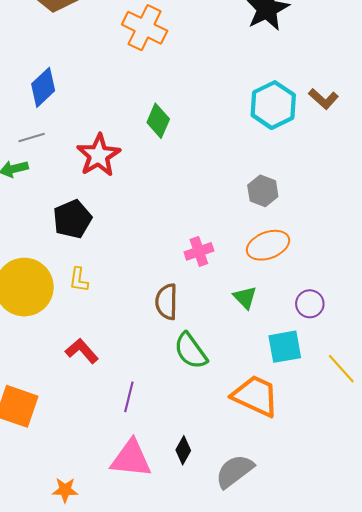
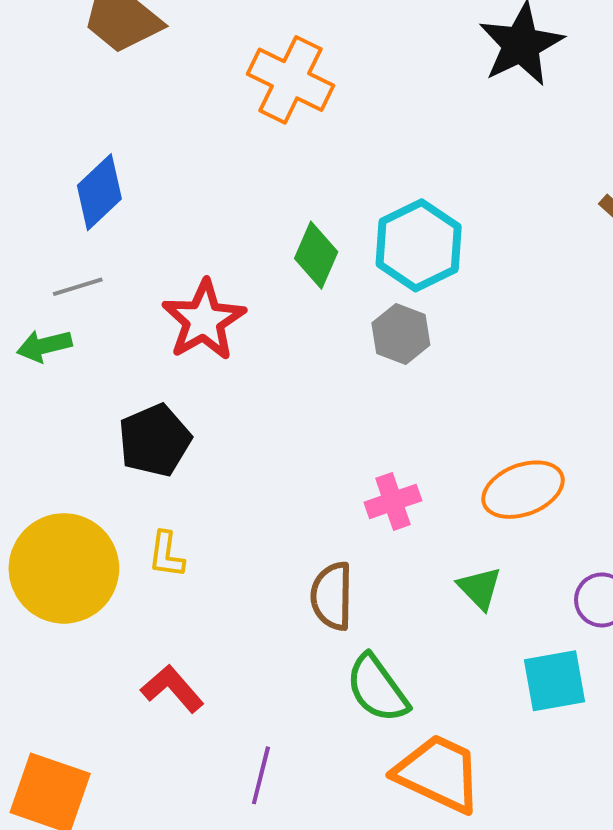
cyan hexagon: (273, 105) -> (419, 245), moved
gray hexagon: (263, 191) -> (401, 334), moved
orange trapezoid: (255, 396) -> (438, 773), moved

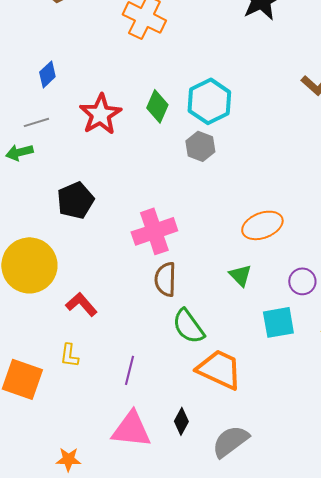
blue diamond: (99, 192) -> (47, 74), size x0.7
red star: (204, 320) -> (100, 114), moved
pink cross: (393, 501) -> (154, 231), moved, size x1.6
yellow L-shape: (166, 555) -> (69, 355), moved
red L-shape: (172, 689) -> (81, 304), moved

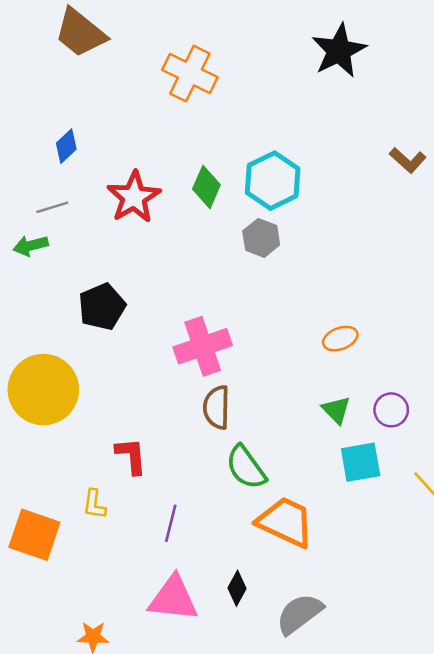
orange ellipse: (262, 225) -> (340, 339), size x0.7
green triangle: (240, 275) -> (336, 410), moved
red L-shape: (81, 304) -> (131, 456), moved, turned 36

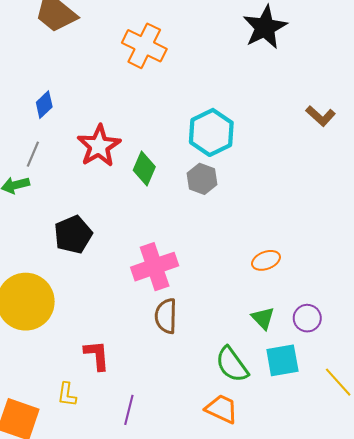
green diamond: (206, 187) -> (144, 169), moved
gray line: (52, 207) -> (33, 154), turned -50
green semicircle: (246, 467) -> (232, 365), moved
orange trapezoid: (285, 522) -> (222, 409), size x0.7

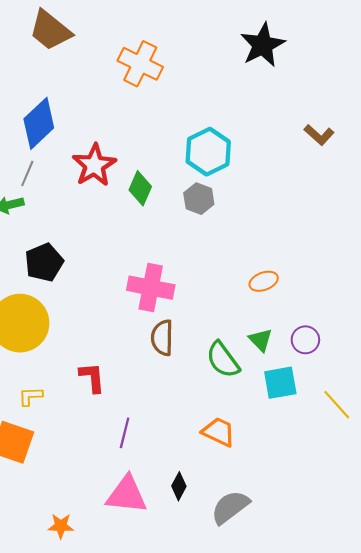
blue diamond: (44, 105) -> (39, 123), size x1.8
black pentagon: (73, 235) -> (44, 262), moved
pink cross: (155, 267) -> (151, 288), turned 30
green semicircle: (232, 365) -> (223, 360), moved
yellow L-shape: (67, 394) -> (30, 396), moved, turned 80

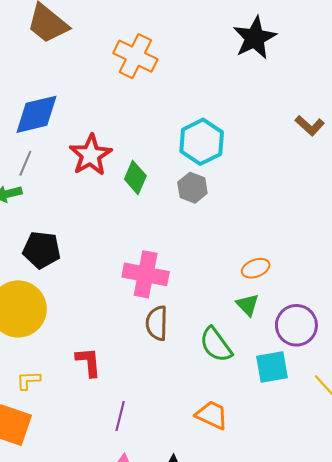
blue diamond: (39, 123) -> (36, 114), turned 30
black pentagon: (44, 262) -> (42, 250), turned 30
green triangle: (260, 340) -> (247, 305), moved
purple circle: (305, 340) -> (296, 325), size x1.5

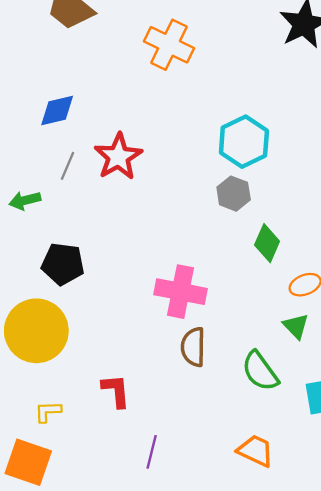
blue diamond: (36, 114) -> (57, 111), size x0.7
gray line: (25, 163) -> (67, 166), moved
green diamond: (135, 177) -> (267, 243), moved

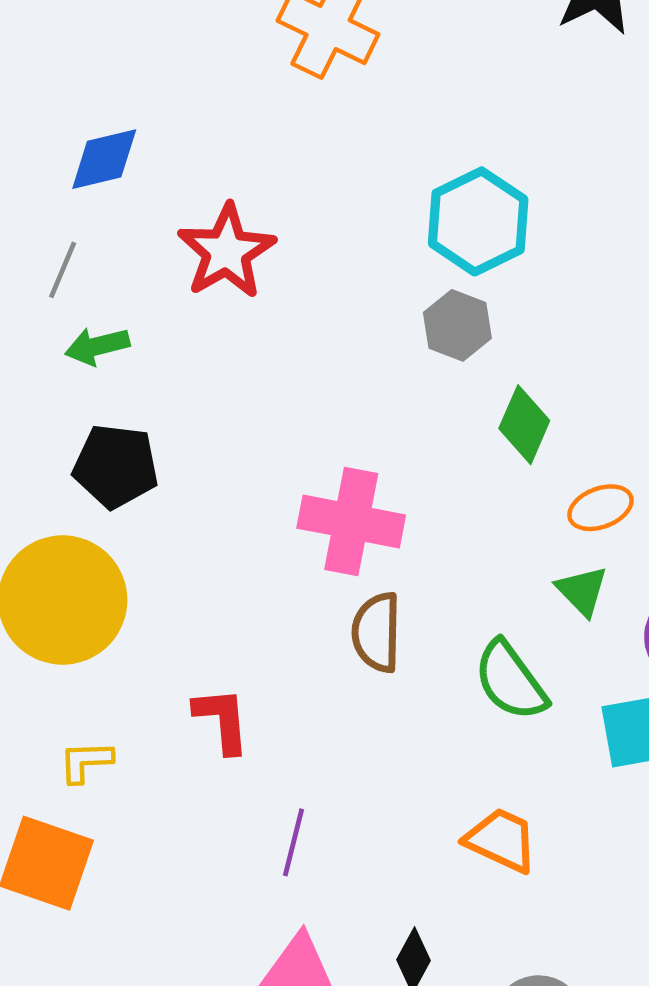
gray line: (67, 166) -> (63, 270), moved
green arrow: (25, 200) -> (97, 346), moved

